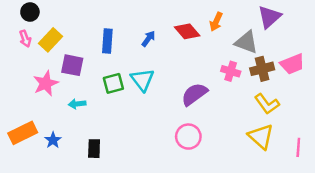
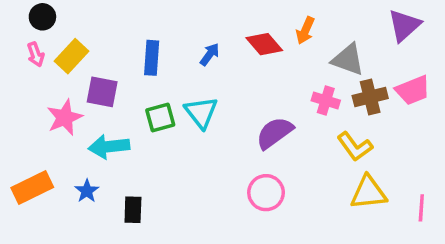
purple triangle: (269, 17) -> (404, 25), moved
cyan arrow: (77, 104) -> (109, 147), size x1.6
yellow L-shape: (267, 104) -> (355, 147), moved
yellow triangle: (261, 137) -> (368, 193), turned -48
blue star: (53, 140) -> (87, 191), moved

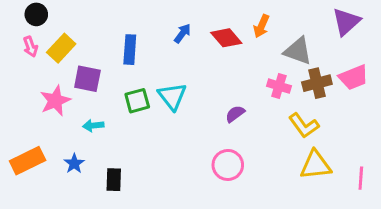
blue arrow: (210, 54) -> (182, 33), moved
purple semicircle: (275, 133) -> (235, 114), size x0.6
cyan arrow: (109, 147) -> (93, 126), size x0.6

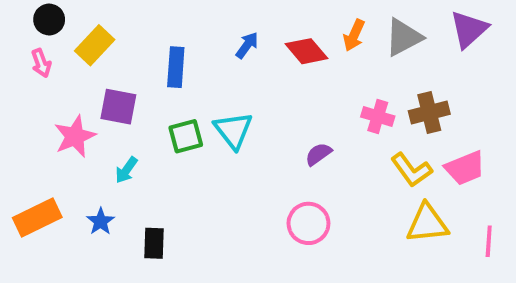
yellow rectangle: (61, 48) -> (95, 45), moved
gray triangle: (298, 51) -> (404, 37), moved, turned -48
pink trapezoid: (353, 77) -> (465, 168), moved
cyan arrow: (93, 126) -> (126, 170), turned -48

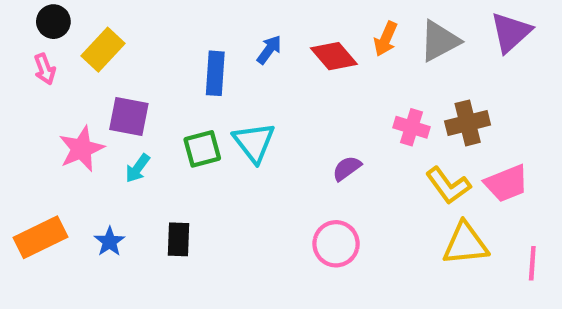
blue rectangle: (176, 67) -> (215, 73), moved
cyan arrow: (126, 170) -> (138, 168), moved
black rectangle: (154, 243) -> (179, 239), moved

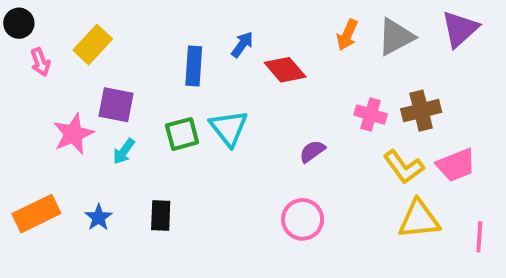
black circle: (53, 22) -> (19, 23), moved
red diamond: (334, 56) -> (285, 70), moved

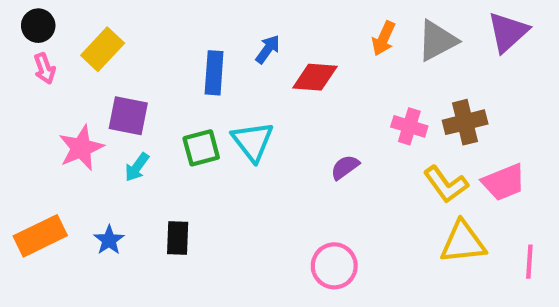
black circle: (19, 23) -> (38, 26), moved
red diamond: (285, 70) -> (315, 77), turned -45
pink circle: (303, 219) -> (334, 266), moved

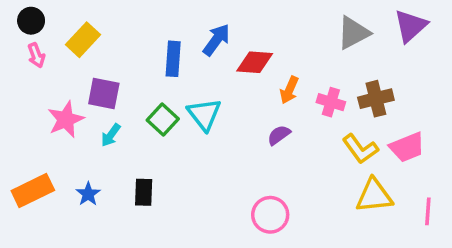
orange arrow: (384, 38) -> (289, 90), moved
blue arrow: (268, 49) -> (216, 40), size x1.4
green square: (201, 148) -> (163, 119), turned -32

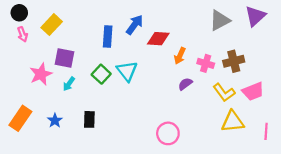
purple semicircle: (279, 135) -> (185, 84), moved
orange rectangle: (33, 191) -> (20, 118), turned -30

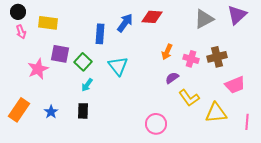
yellow rectangle: (52, 25) -> (48, 23), turned 54
red diamond: (158, 39) -> (152, 17), moved
green square: (101, 74) -> (83, 62), moved
cyan arrow: (69, 84) -> (87, 85), moved
yellow L-shape: (224, 92) -> (189, 98), moved

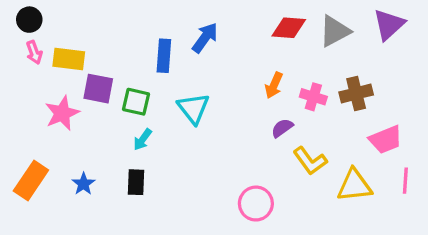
red diamond: (152, 17) -> (289, 28), moved
yellow rectangle: (48, 23) -> (69, 59), moved
green square: (83, 62) -> (136, 102), turned -30
pink line: (247, 122) -> (405, 181), moved

